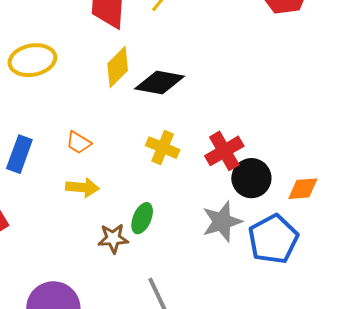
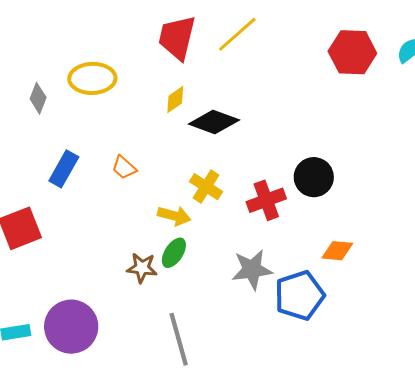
yellow diamond: (118, 67) -> (175, 100), size x0.7
black circle: (251, 178) -> (314, 177), moved
yellow arrow: (82, 187) -> (174, 216), moved

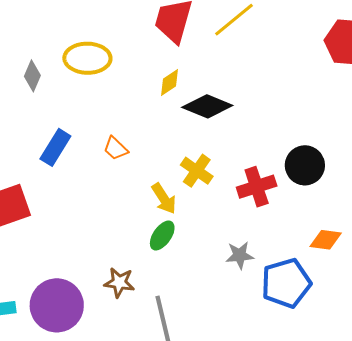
yellow arrow: (174, 216) -> (164, 199), turned 40
brown star: (142, 268) -> (119, 282), moved
gray star: (252, 270) -> (240, 255), size x0.7

